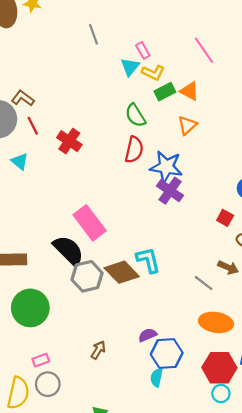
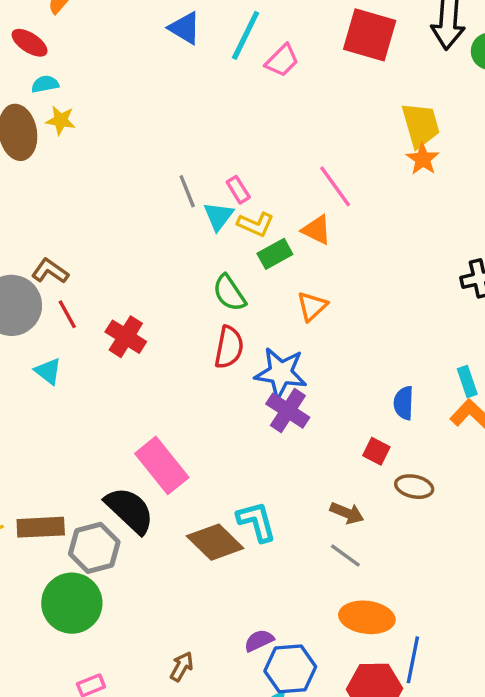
gray line: (94, 34) -> (187, 191), moved
orange triangle: (189, 91) -> (317, 230), moved
brown arrow: (228, 267) -> (347, 513), moved
gray hexagon: (87, 276) -> (94, 548), moved

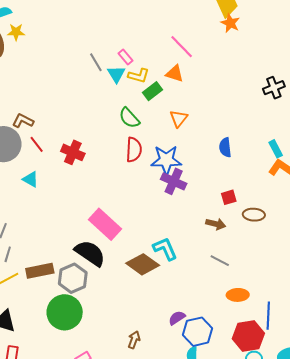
blue semicircle: (404, 403) -> (225, 147), moved
red square: (376, 451) -> (229, 197), turned -35
brown arrow: (347, 513) -> (216, 224), moved
orange ellipse: (367, 617) -> (238, 295), size x0.7

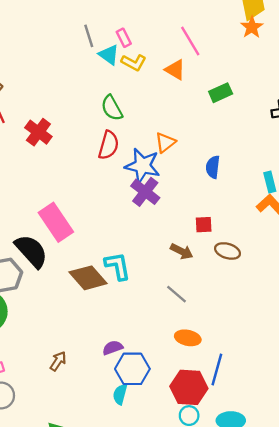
cyan triangle: (116, 74) -> (109, 55), turned -36
green rectangle: (152, 91) -> (221, 93), moved
orange triangle: (179, 118) -> (165, 143), moved

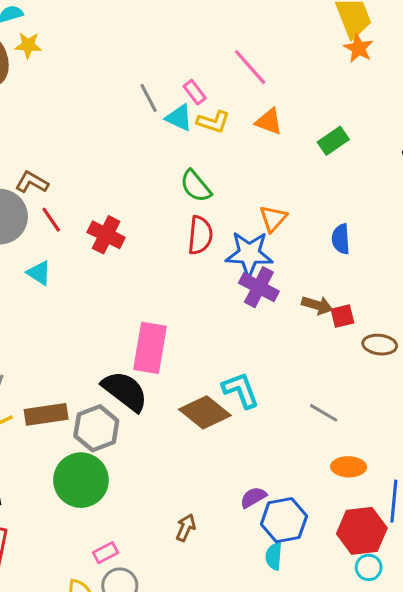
pink line: (190, 41) -> (250, 67), moved
pink rectangle: (56, 222) -> (150, 348), turned 54
brown arrow: (182, 251) -> (317, 305), moved

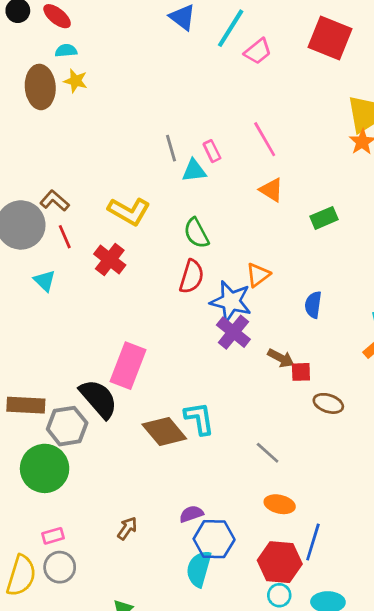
cyan triangle: (179, 118) -> (194, 171), turned -44
yellow L-shape: (213, 122) -> (129, 211), moved, size x1.4
cyan semicircle: (274, 556) -> (199, 569), size x1.5

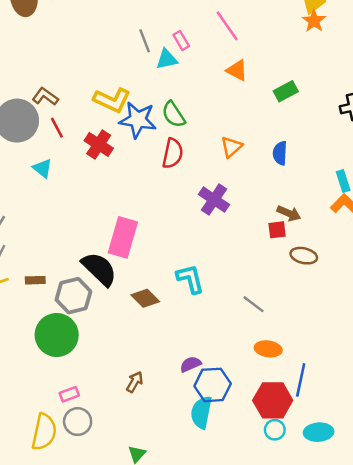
blue star: (231, 301) -> (138, 120), moved
blue semicircle: (313, 305) -> (280, 153), moved
brown arrow: (281, 358) -> (289, 213), moved
brown rectangle: (26, 405) -> (35, 280), size x0.6
brown diamond: (164, 431) -> (145, 298), moved, size x0.7

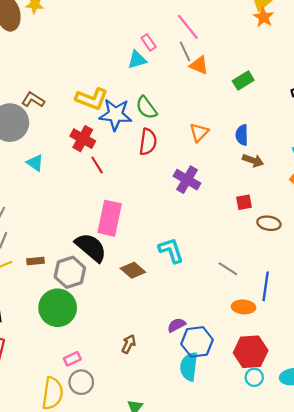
gray line: (145, 41) -> (185, 51), moved
red line: (57, 128) -> (97, 165), moved
brown arrow: (289, 213) -> (253, 160), moved
blue line: (301, 380) -> (266, 286), moved

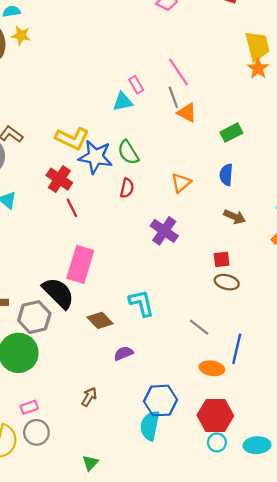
blue semicircle: (242, 135) -> (226, 175), moved
red semicircle: (148, 142) -> (127, 188), size x0.7
brown ellipse: (269, 223) -> (227, 282), moved
purple semicircle: (176, 325) -> (123, 353), moved

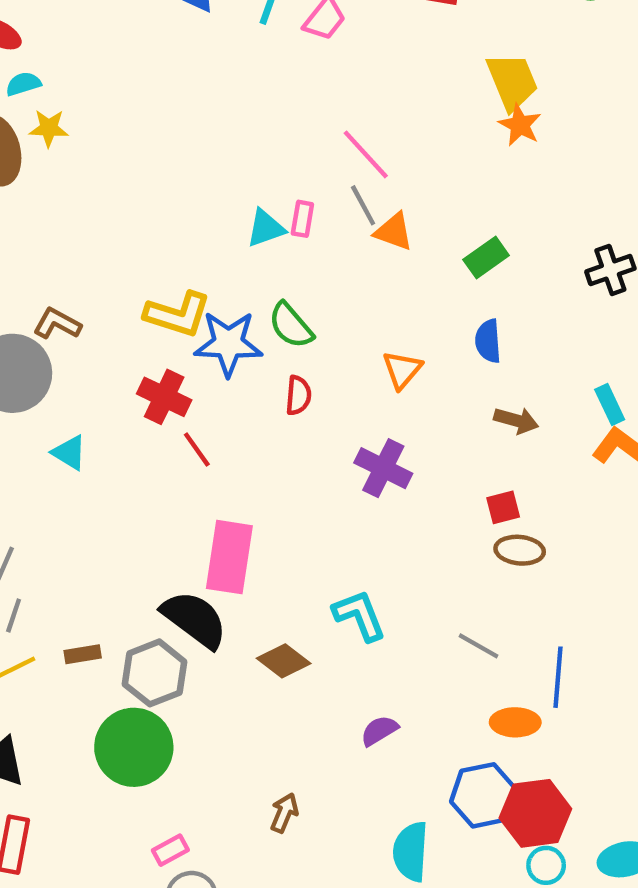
pink rectangle: (136, 85) -> (302, 219), moved, turned 48
purple semicircle: (123, 353) -> (379, 731), moved
blue hexagon: (161, 401) -> (483, 795), moved

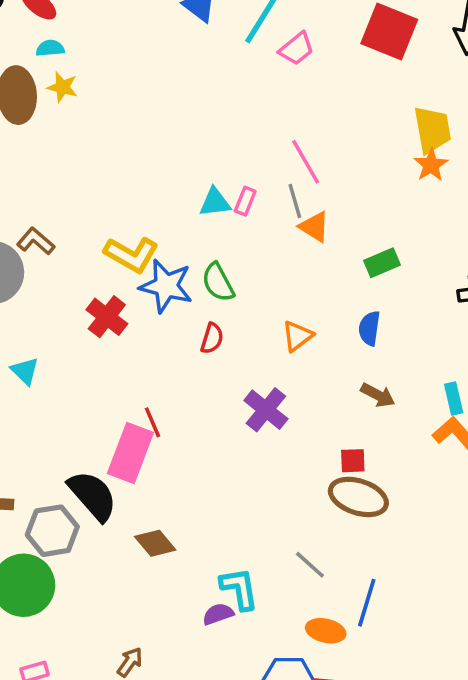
red line: (197, 449) -> (152, 422), moved
cyan triangle: (69, 453) -> (25, 371), moved
brown ellipse: (520, 550) -> (358, 497), size x1.5
cyan L-shape: (359, 615) -> (239, 589), moved

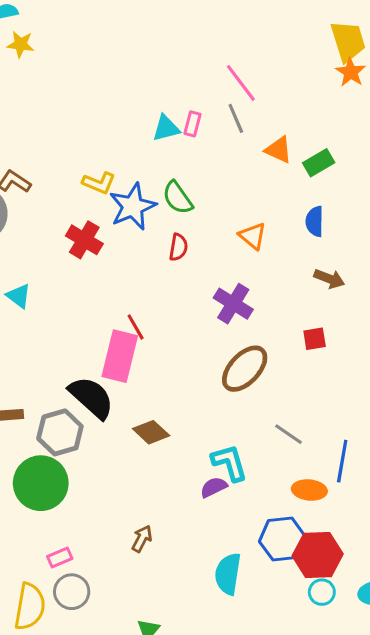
orange triangle: (314, 227) -> (279, 150), moved
yellow L-shape: (131, 255) -> (99, 183), size x0.7
blue star: (166, 286) -> (133, 206), turned -30
orange triangle: (297, 336) -> (253, 236), turned -36
brown ellipse: (358, 497) -> (245, 369), moved, turned -57

